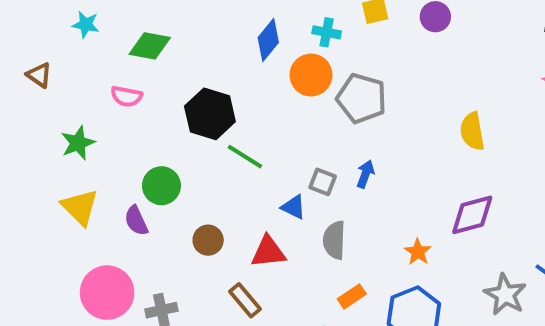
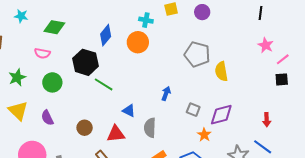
blue diamond: (268, 40) -> (106, 35), moved
gray pentagon: (362, 98) -> (197, 54), moved
gray square: (323, 182) -> (193, 110), moved
green circle: (161, 186) -> (52, 82), moved
orange star: (418, 252) -> (204, 135), moved

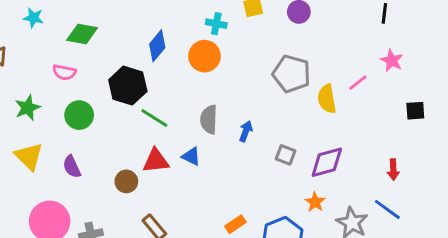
pink line: (283, 59) -> (358, 83), moved
gray semicircle: (150, 128) -> (209, 120), moved
red triangle: (116, 134) -> (156, 161), moved
orange star: (204, 135) -> (315, 202), moved

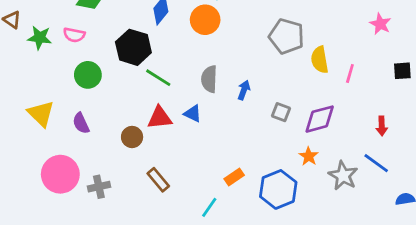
pink line: (358, 83) -> (350, 74), moved, turned -36
green star: (28, 108) -> (40, 38), moved, turned 30

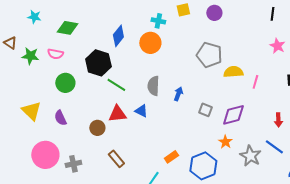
yellow semicircle: (320, 60) -> (233, 72), turned 96

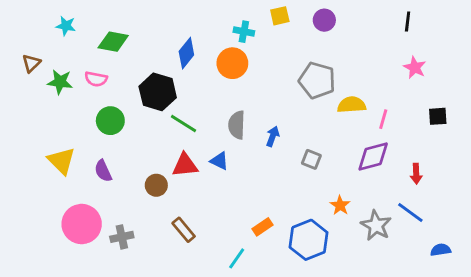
brown triangle: (10, 43) -> (31, 63), turned 40
purple diamond: (233, 115) -> (373, 157), moved

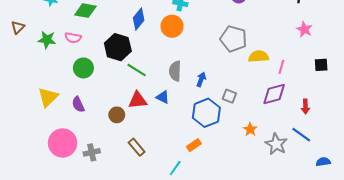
brown triangle: (31, 63) -> (18, 27), moved
yellow triangle: (61, 161) -> (48, 97), turned 30
blue hexagon: (308, 240) -> (206, 113), moved

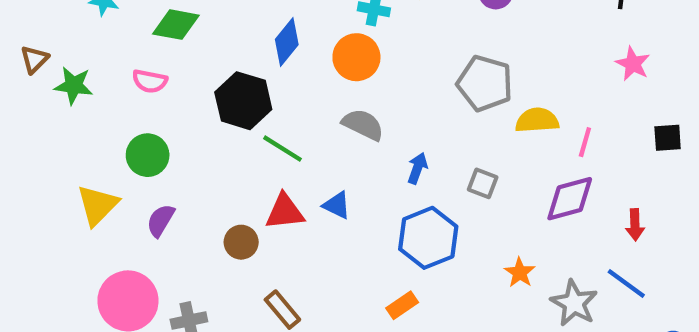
green star: (47, 40) -> (74, 85), moved
green circle: (83, 68) -> (148, 155), moved
gray semicircle: (175, 71) -> (363, 125), moved, turned 114
gray square: (229, 96) -> (483, 183), moved
purple semicircle: (78, 104) -> (161, 220), turned 56

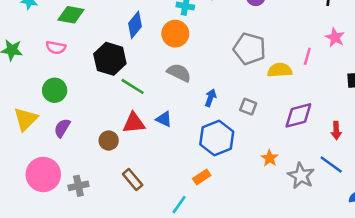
pink line: (585, 142) -> (307, 56), moved

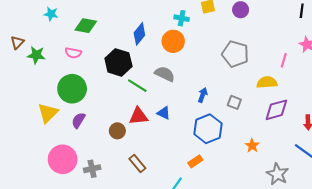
yellow semicircle: (280, 70) -> (267, 82), moved
gray semicircle: (179, 73) -> (165, 74), moved
green circle: (55, 90) -> (72, 89), size x1.4
gray star: (301, 176) -> (277, 174), moved

